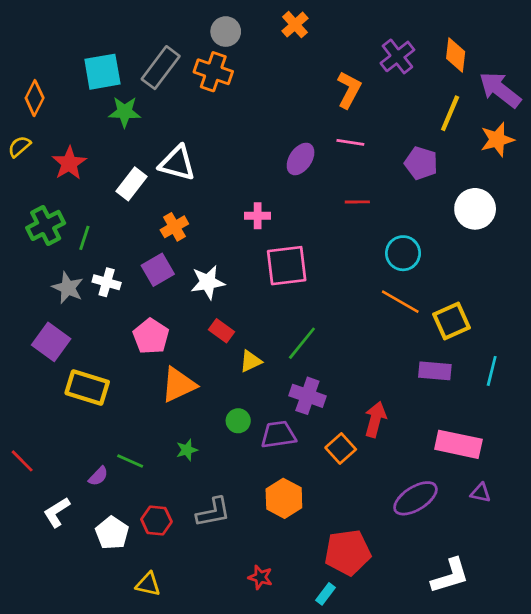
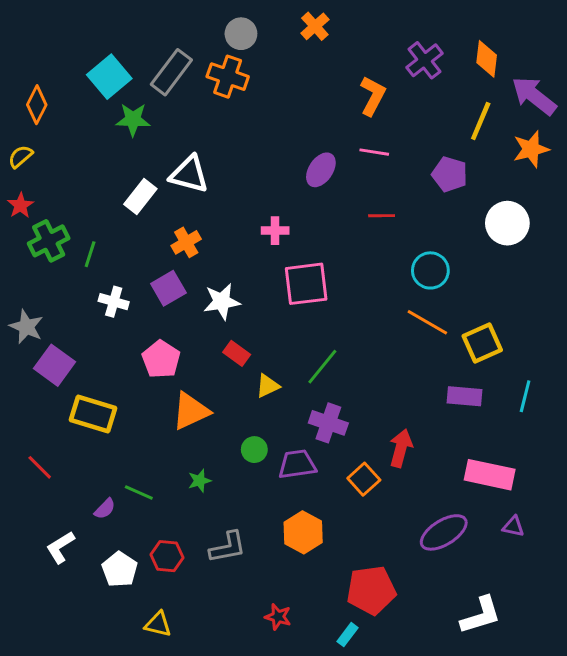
cyan square: (102, 72) -> (109, 77), turned -30
red star: (69, 163) -> (20, 205), moved, size x0.7
gray star: (68, 288) -> (26, 327), moved
red line: (22, 461) -> (40, 467), moved

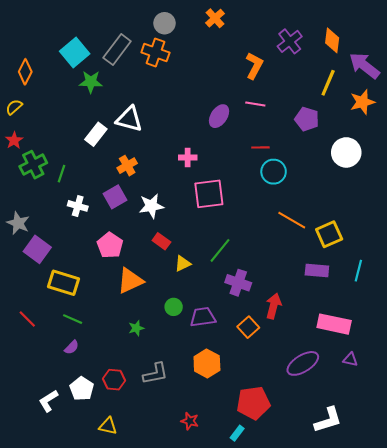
cyan circle: (430, 270) -> (274, 172), moved
purple cross: (328, 423) -> (238, 283), moved
green line: (139, 492) -> (73, 319), moved
white L-shape: (60, 547) -> (48, 401), moved

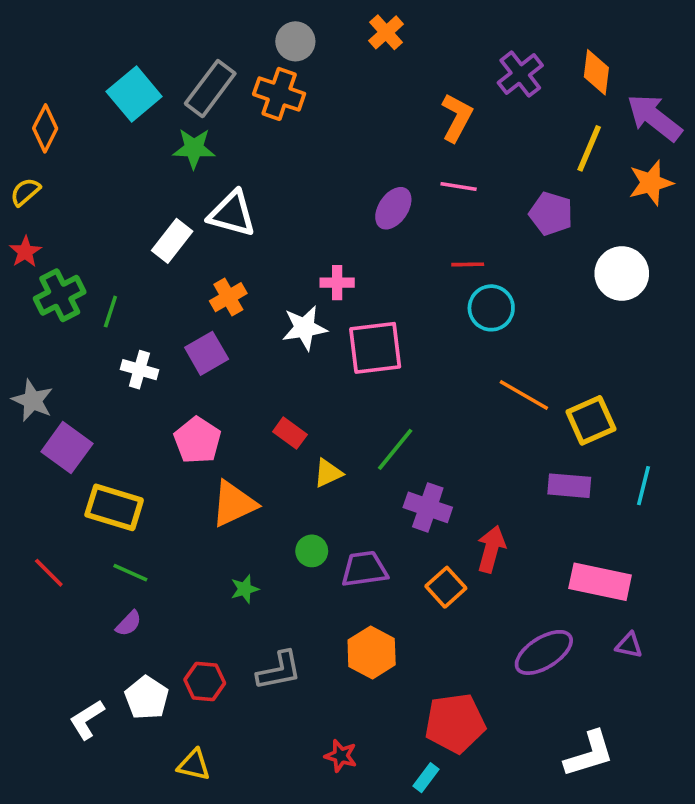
green star: (91, 82) -> (194, 148), moved
white star: (151, 206) -> (304, 328), moved

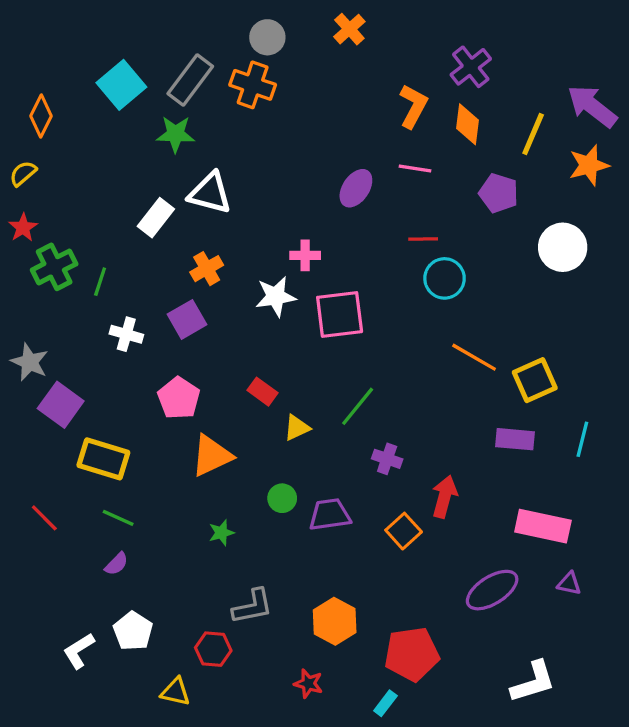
orange diamond: (596, 72) -> (467, 124), moved
purple cross: (428, 507) -> (387, 459), size x0.7
orange hexagon: (372, 652) -> (335, 621), moved
red hexagon: (205, 681) -> (213, 649), moved

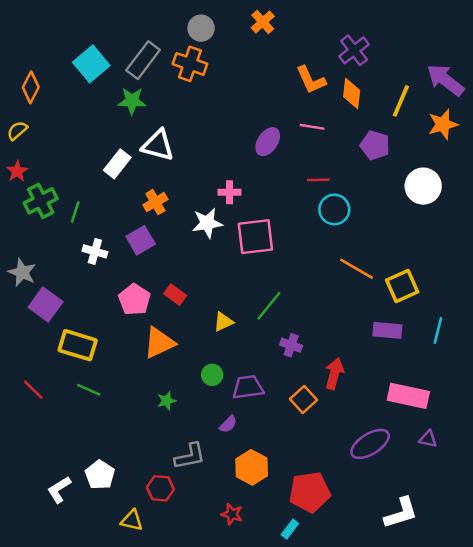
orange L-shape: (413, 106) -> (311, 80), turned 128
red rectangle: (262, 392) -> (175, 295), moved
purple semicircle: (116, 564) -> (228, 424), moved

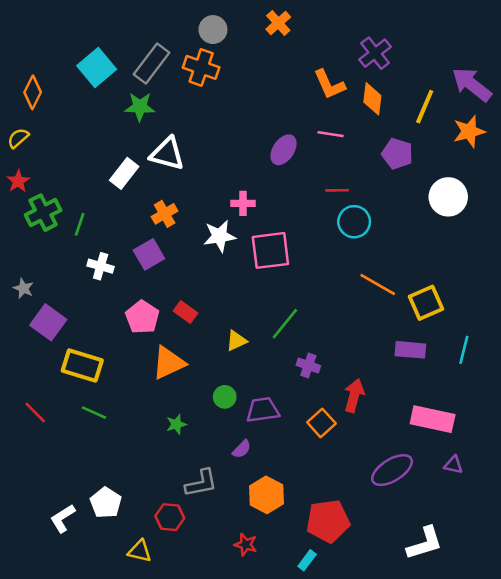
gray star: (22, 272) -> (23, 288), size x0.7

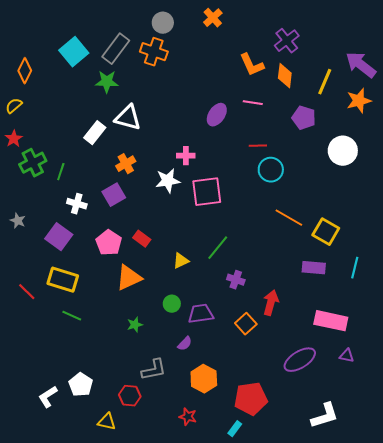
yellow square: (426, 303) -> (326, 232), turned -36
purple square: (48, 322) -> (59, 237), moved
red line: (35, 413) -> (27, 292), moved

